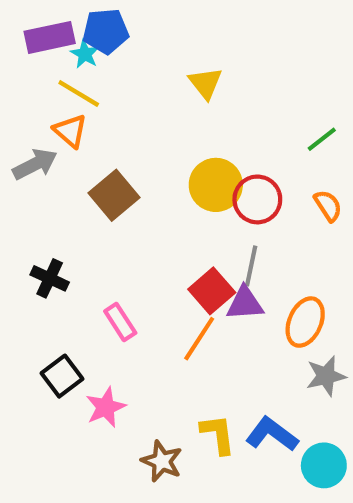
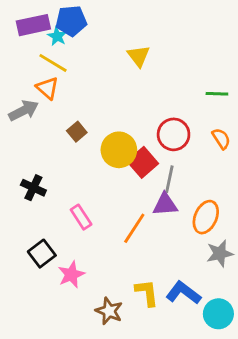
green line: (322, 139) -> (217, 94), turned 40
yellow circle: (216, 185) -> (119, 150), moved
brown square: (114, 195) -> (77, 132), size x0.6
red square: (212, 291) -> (143, 162), moved

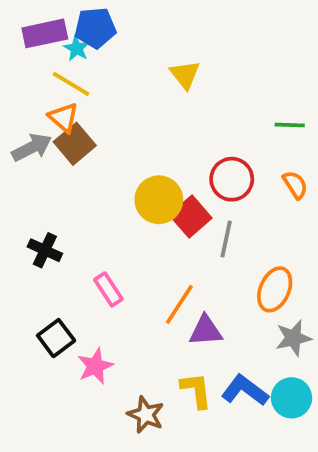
brown square: (77, 132) -> (75, 144), moved, size x1.5
purple triangle: (165, 204) -> (206, 331), moved
cyan circle: (218, 314) -> (292, 398), moved

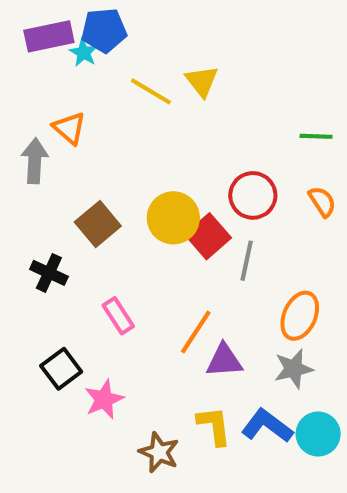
yellow line: (71, 84) -> (151, 91), moved
brown square: (75, 144) -> (98, 224), moved
gray arrow: (32, 147) -> (35, 161), turned -60
gray star: (293, 338) -> (294, 369), moved

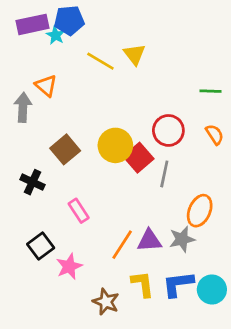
orange line: (196, 332) -> (122, 245), moved
gray star: (294, 369) -> (182, 239), moved
blue L-shape: (267, 426) -> (178, 284), turned -44

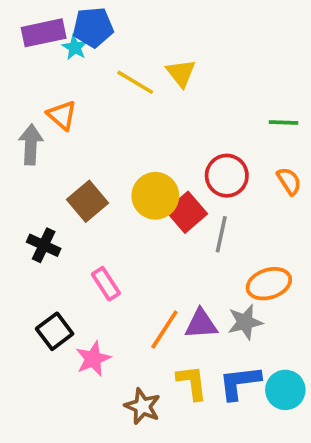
orange ellipse: (200, 211) -> (269, 284), turned 48

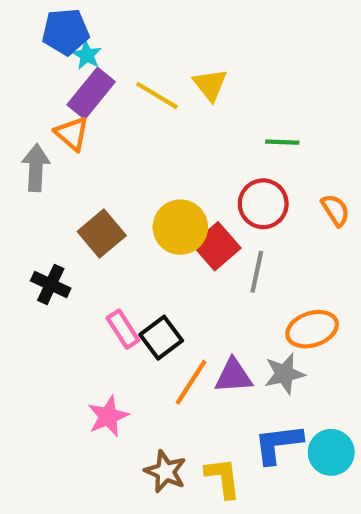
blue pentagon: (93, 27) -> (66, 32), moved
purple rectangle: (44, 33) -> (91, 93), moved, turned -39
green line: (284, 123) -> (282, 142), moved
black square: (55, 331) -> (161, 338), moved
yellow L-shape: (192, 383) -> (223, 478), moved

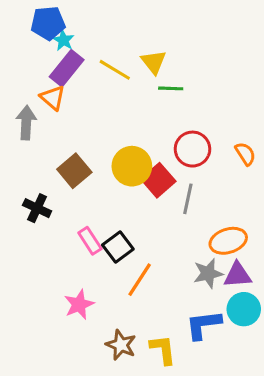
green line: (282, 142) -> (171, 88), moved
purple triangle: (233, 376) -> (238, 275), moved
cyan circle: (331, 452) -> (244, 309), moved

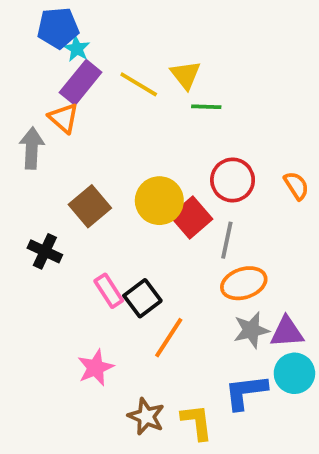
orange ellipse: (228, 241) -> (244, 283), moved

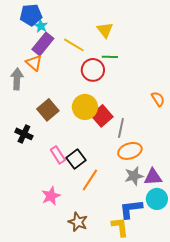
yellow triangle: (186, 75) -> (105, 30), moved
red circle: (233, 180) -> (93, 70), moved
yellow L-shape: (197, 422) -> (120, 227), moved

